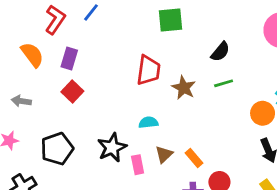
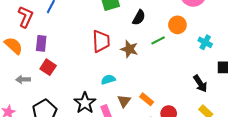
black semicircle: (220, 52) -> (139, 17), moved
gray arrow: (21, 101) -> (23, 79), moved
orange circle: (263, 113) -> (177, 25), moved

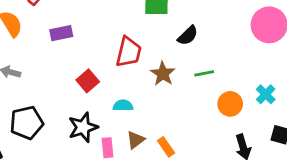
orange circle: (177, 25) -> (230, 104), moved
purple rectangle: (41, 43) -> (61, 33), moved, turned 56
red square: (48, 67) -> (88, 81), moved

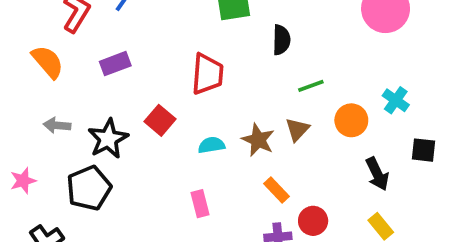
black semicircle: (188, 36) -> (281, 40), turned -35
brown star: (163, 74) -> (258, 140), moved
black star: (83, 127) -> (108, 139), moved
brown triangle: (136, 140) -> (297, 129), moved

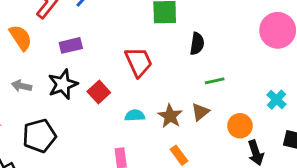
red trapezoid: (207, 74) -> (139, 62), turned -36
orange circle: (351, 120) -> (240, 126), moved
black star: (108, 139) -> (63, 84), moved

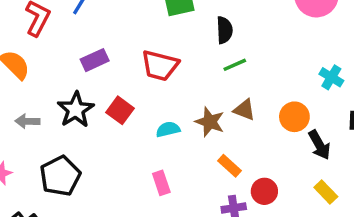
purple rectangle: (71, 45) -> (95, 60), moved
red trapezoid: (139, 62) -> (160, 65), turned 140
green line: (215, 81) -> (235, 65), moved
brown triangle: (200, 112) -> (244, 110), turned -48

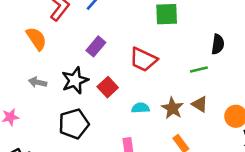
black semicircle: (224, 30) -> (218, 44), moved
purple rectangle: (95, 60) -> (96, 46), turned -36
black pentagon: (60, 176) -> (74, 124), moved

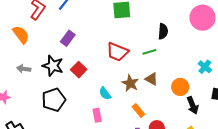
red trapezoid: (143, 60) -> (117, 52), moved
black star: (75, 80) -> (53, 66), turned -30
cyan semicircle: (140, 108) -> (105, 93), moved, turned -120

